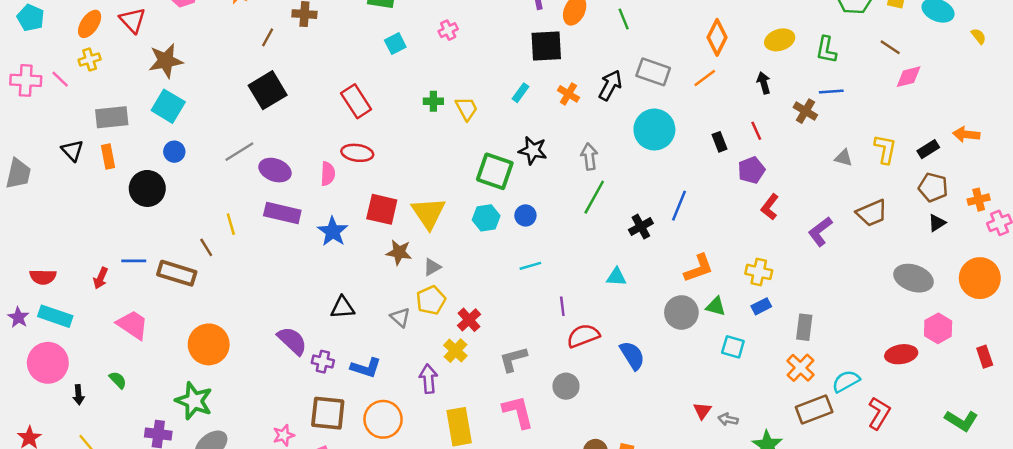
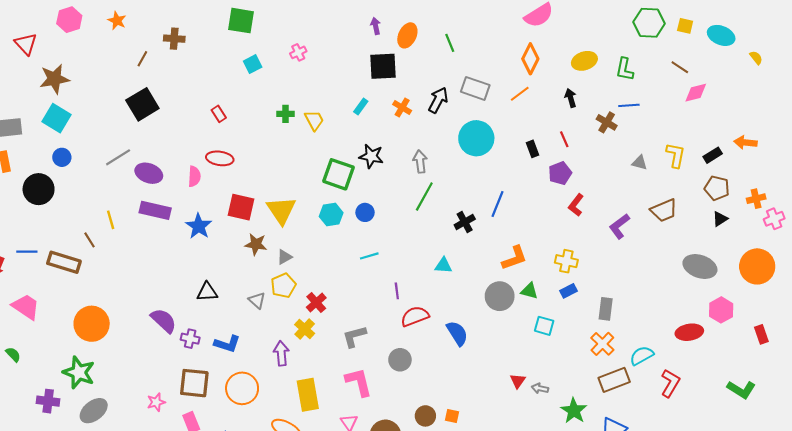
red rectangle: (356, 101) -> (219, 114), size x0.6

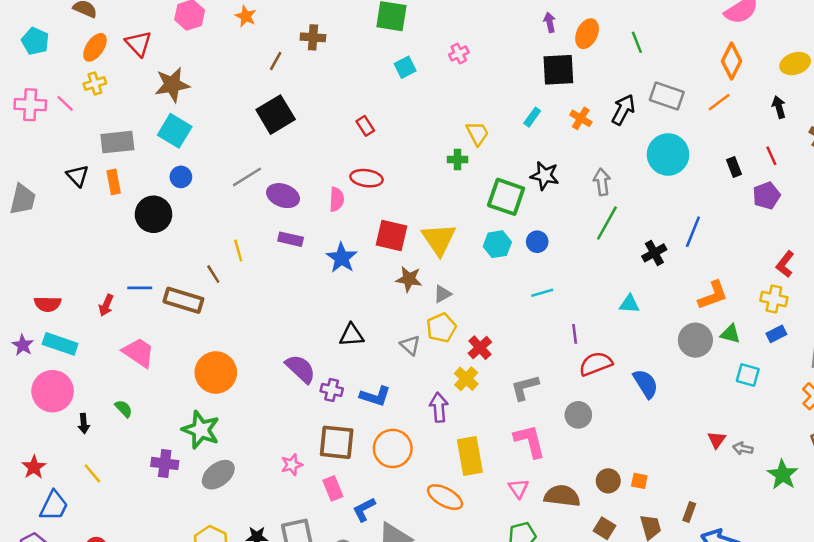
green cross: (286, 114) -> (457, 159), moved
red L-shape: (576, 205) -> (785, 264), moved
purple rectangle: (155, 210) -> (291, 239), size x0.7

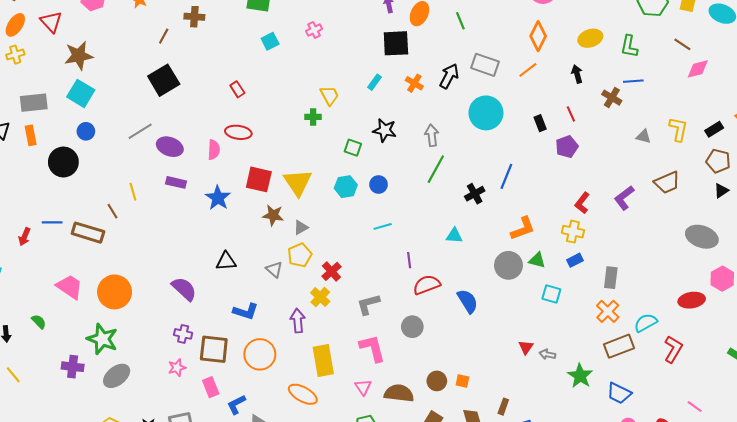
green square: (506, 197) -> (353, 148), size x0.6
pink trapezoid: (139, 353) -> (70, 287), moved
purple cross: (332, 390) -> (183, 334), moved

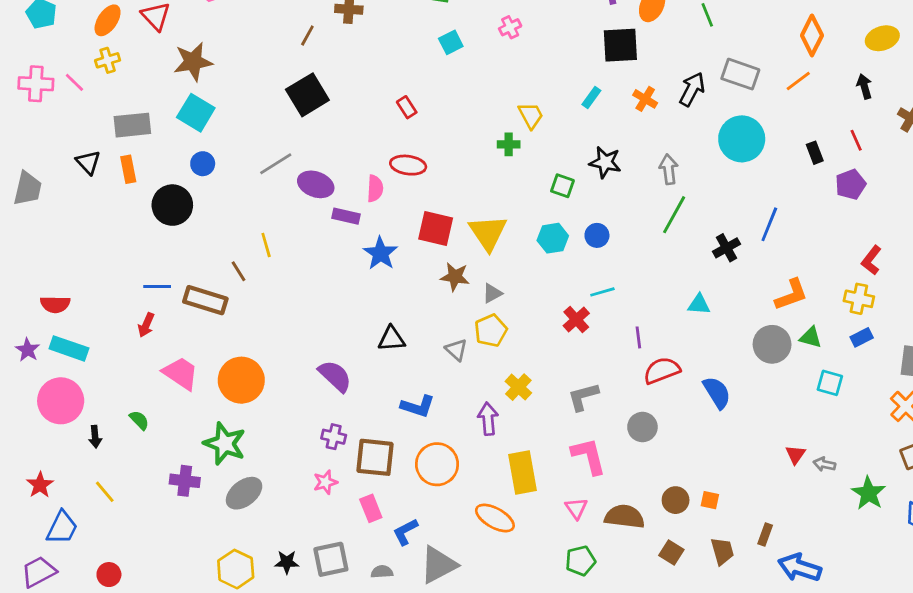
purple rectangle: (176, 182) -> (346, 216), moved
red arrow: (25, 237) -> (146, 325), moved
red cross: (331, 271) -> (576, 319), moved

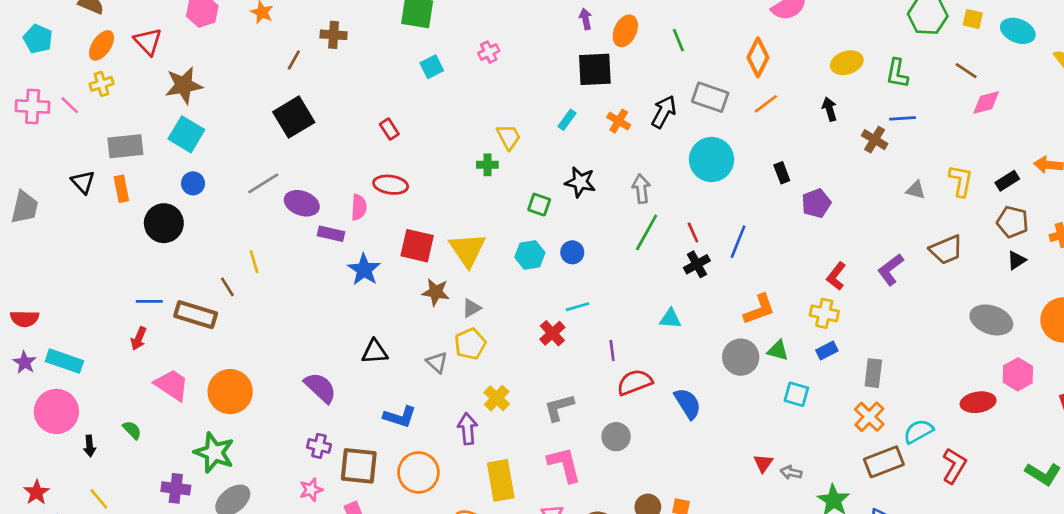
orange diamond: (812, 35) -> (758, 57), moved
red line: (856, 140) -> (693, 232), moved
red semicircle: (55, 304) -> (25, 319), moved

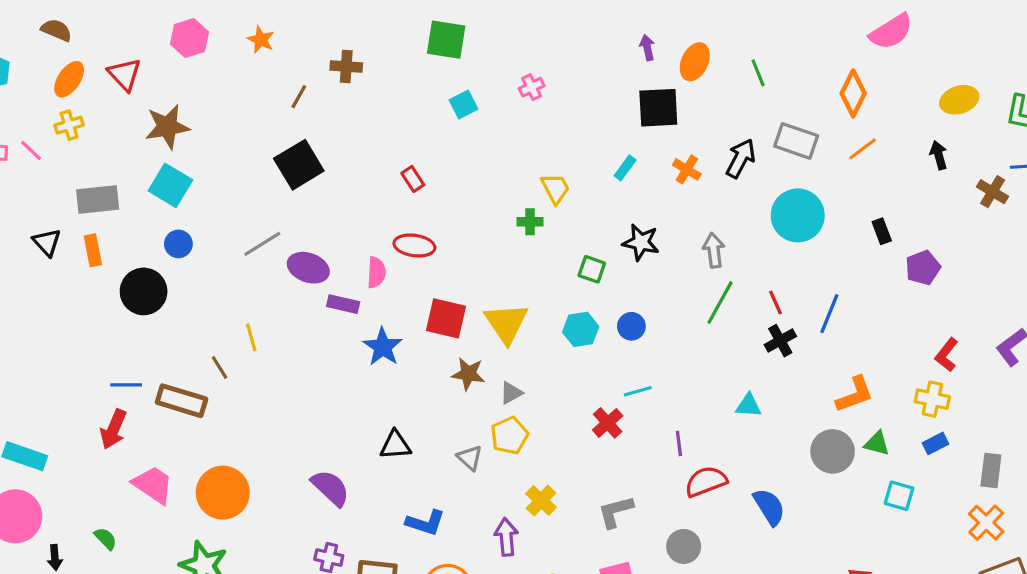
red arrow: (139, 339) -> (113, 429), size x1.4

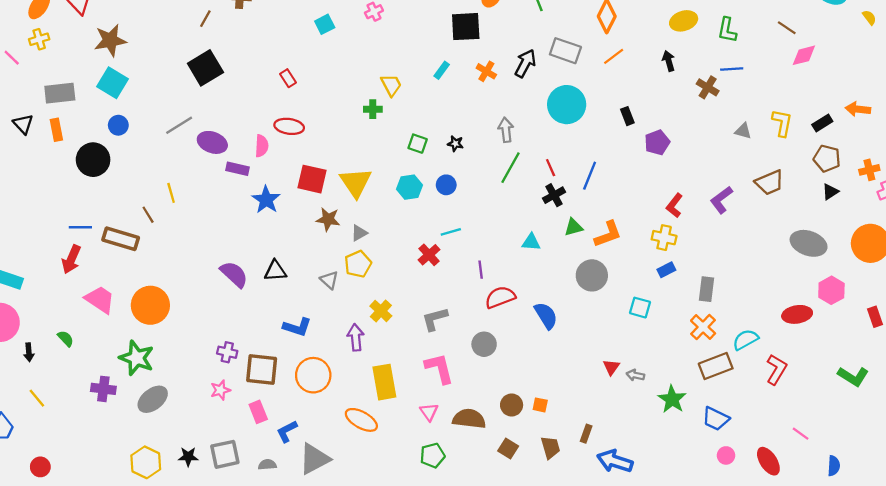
black star: (641, 242) -> (455, 144), moved, size x0.6
green triangle: (877, 443) -> (573, 227), moved, turned -30
purple semicircle: (330, 488) -> (234, 274), moved

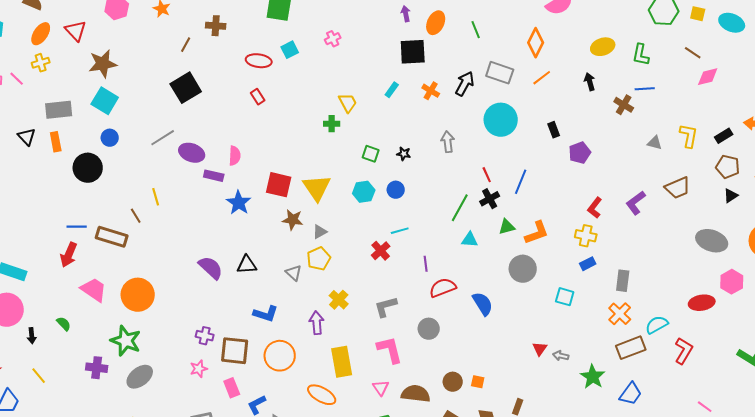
red ellipse: (289, 126) -> (259, 61), moved
green line: (510, 168) -> (460, 208), moved
blue trapezoid: (716, 419) -> (631, 394), turned -80

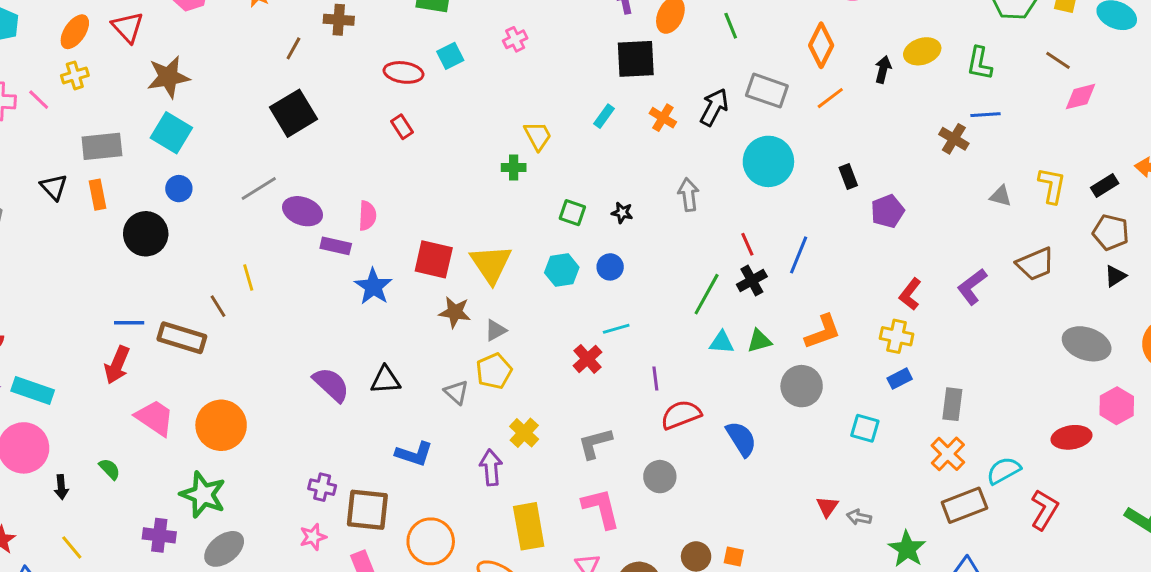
black arrow: (590, 82) -> (883, 69), moved, turned 30
green triangle: (507, 227) -> (759, 341), moved
orange circle: (280, 356) -> (431, 541), moved

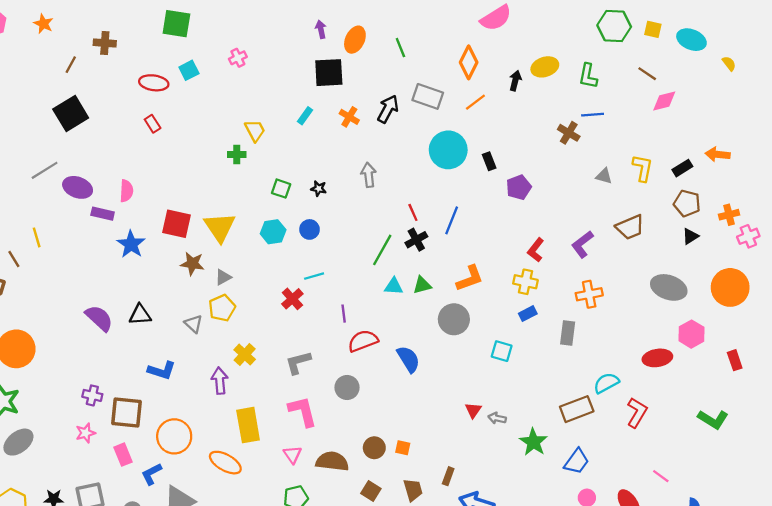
cyan circle: (768, 161) -> (448, 150), moved
orange cross: (948, 454) -> (589, 294), moved, turned 35

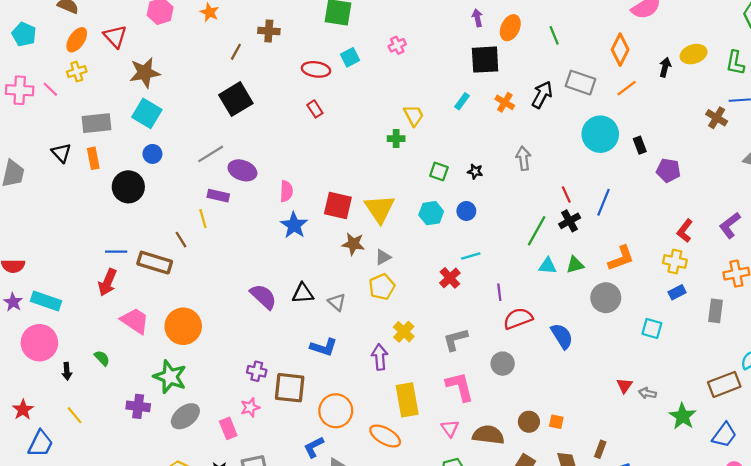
purple pentagon: (519, 187) -> (668, 170), turned 30
pink semicircle: (126, 191) -> (286, 191), moved
purple rectangle: (103, 214) -> (218, 196), moved
gray triangle: (194, 324) -> (337, 302), moved
pink rectangle: (123, 455) -> (228, 428), moved

